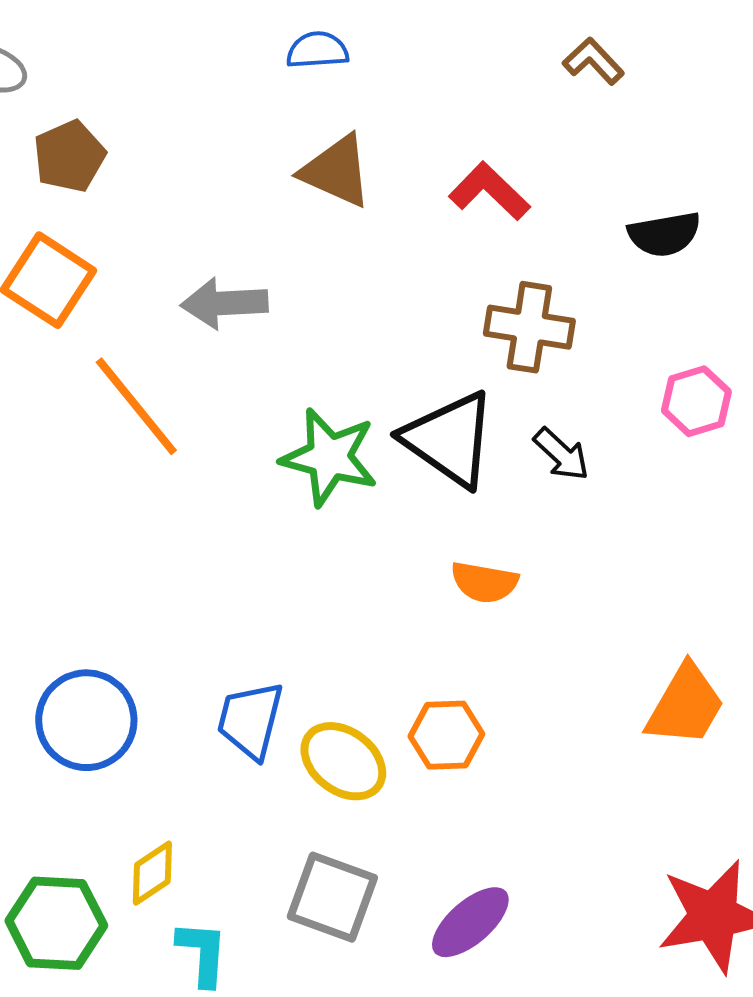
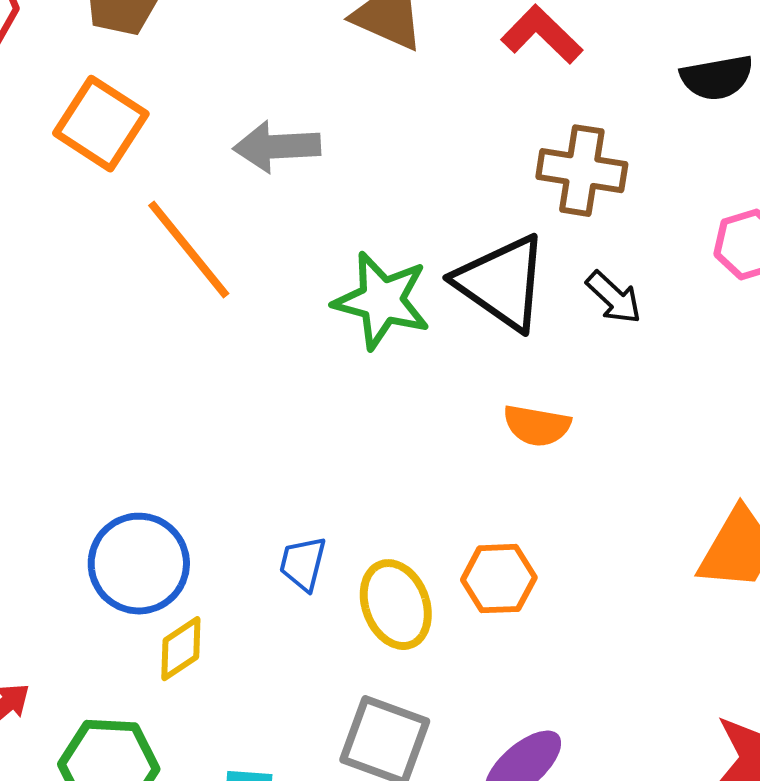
blue trapezoid: (250, 720) -> (303, 564), size x0.7
yellow ellipse: (343, 761) -> (396, 605), turned 32
yellow diamond: (152, 873) -> (181, 649), moved

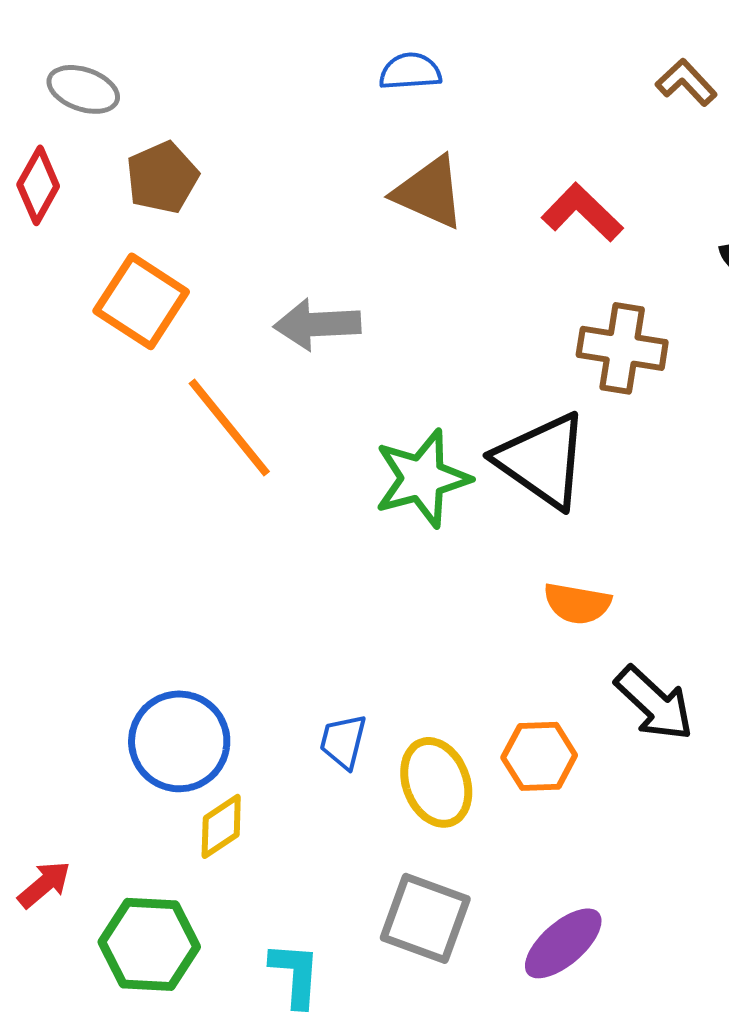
black arrow: (614, 298) -> (654, 703), moved, size x1.4
green star: (382, 301) -> (422, 478), turned -30

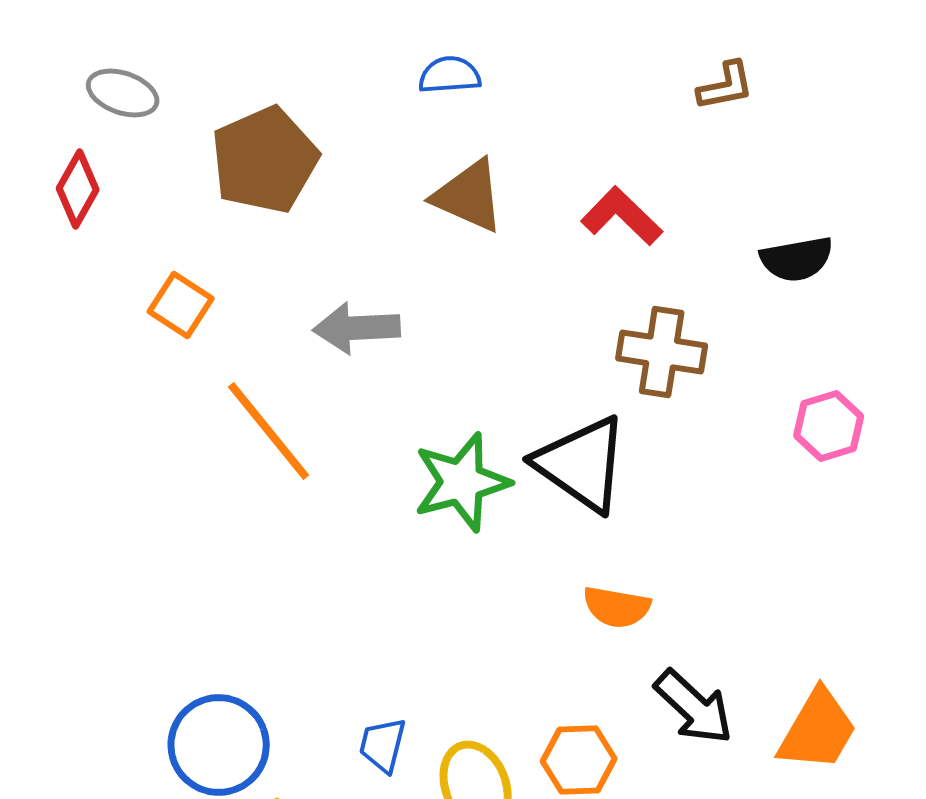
brown L-shape: (686, 82) -> (726, 86), turned 122
brown pentagon: (162, 177) -> (265, 160), moved, size x1.5
orange square: (141, 301) -> (181, 305), size x0.7

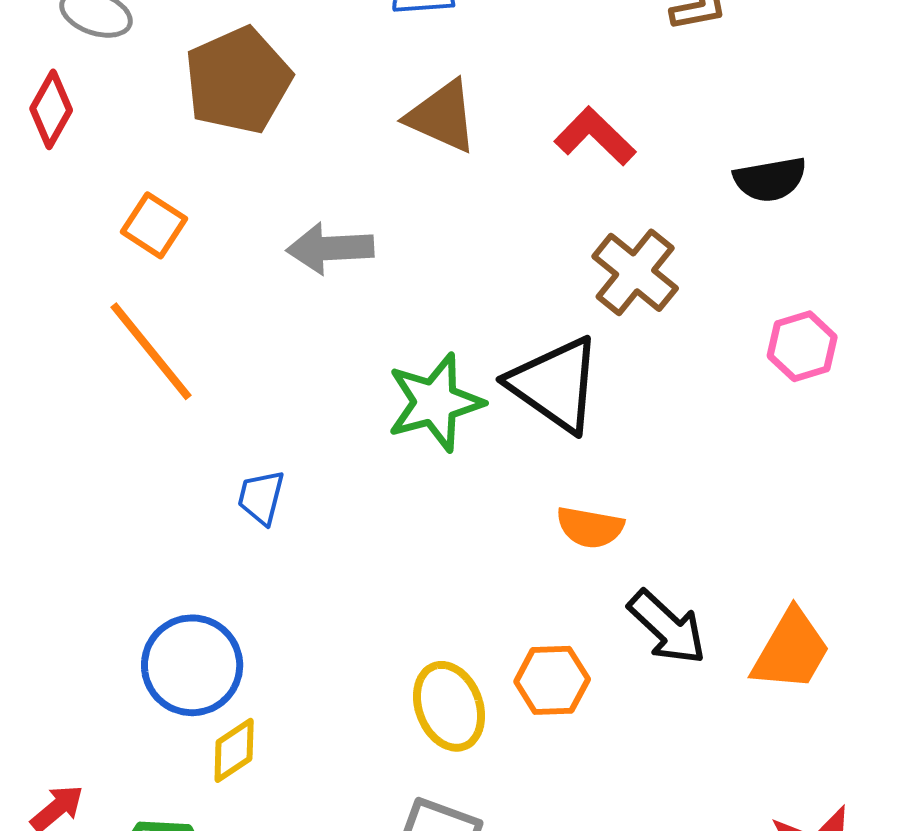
brown cross: (662, 352) -> (635, 272), turned 30
orange line: (269, 431) -> (151, 351), moved
blue trapezoid: (383, 745) -> (261, 497), moved

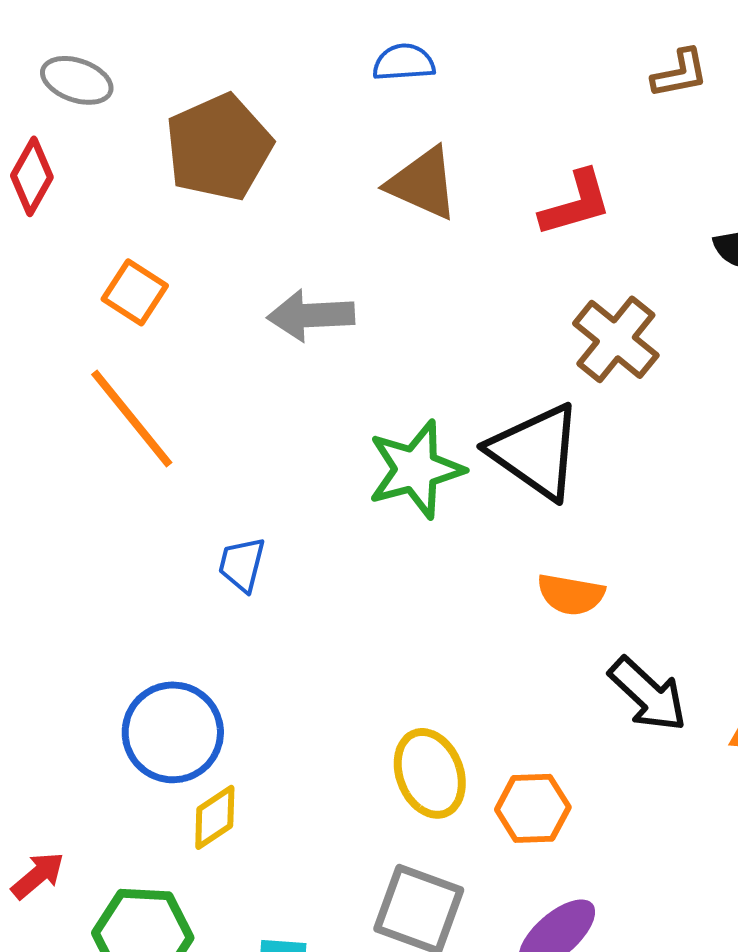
red L-shape: (595, 136) -> (576, 203), turned 120
orange hexagon: (552, 680) -> (533, 808), moved

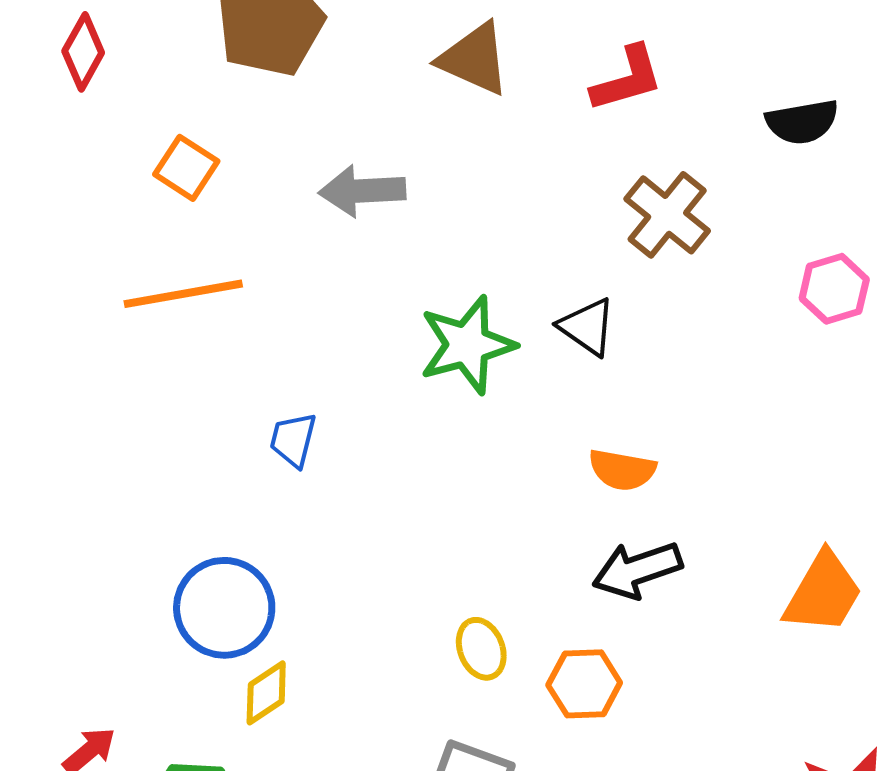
orange line: (132, 418) -> (183, 294), turned -61
black triangle: (536, 451) -> (587, 327), size x0.6
black arrow: (648, 694) -> (637, 570), moved, turned 118
yellow ellipse: (430, 773) -> (481, 649), size x0.7

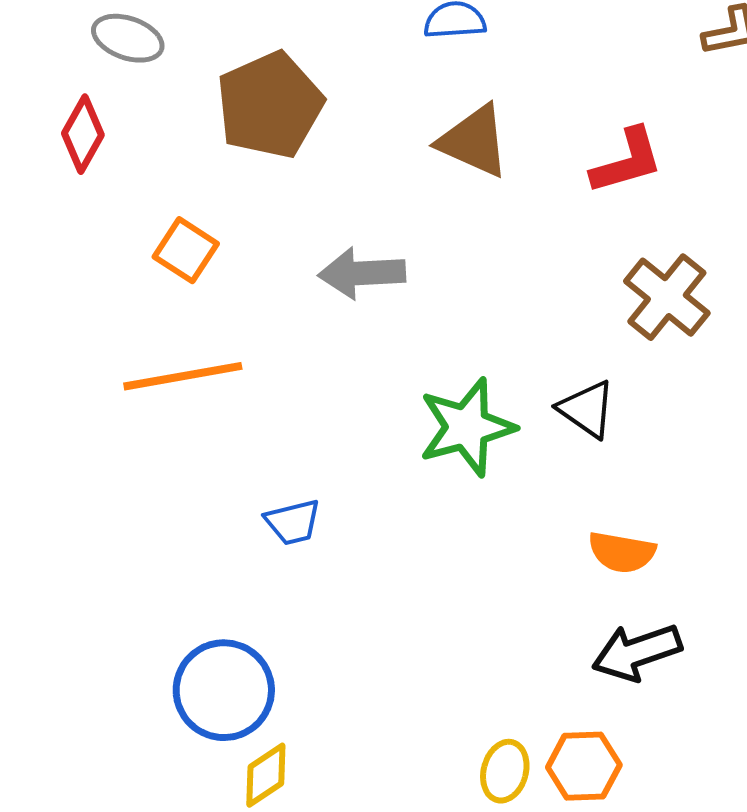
blue trapezoid: (293, 440) -> (293, 522), turned -118
yellow ellipse: (481, 649) -> (505, 771), moved, turned 36

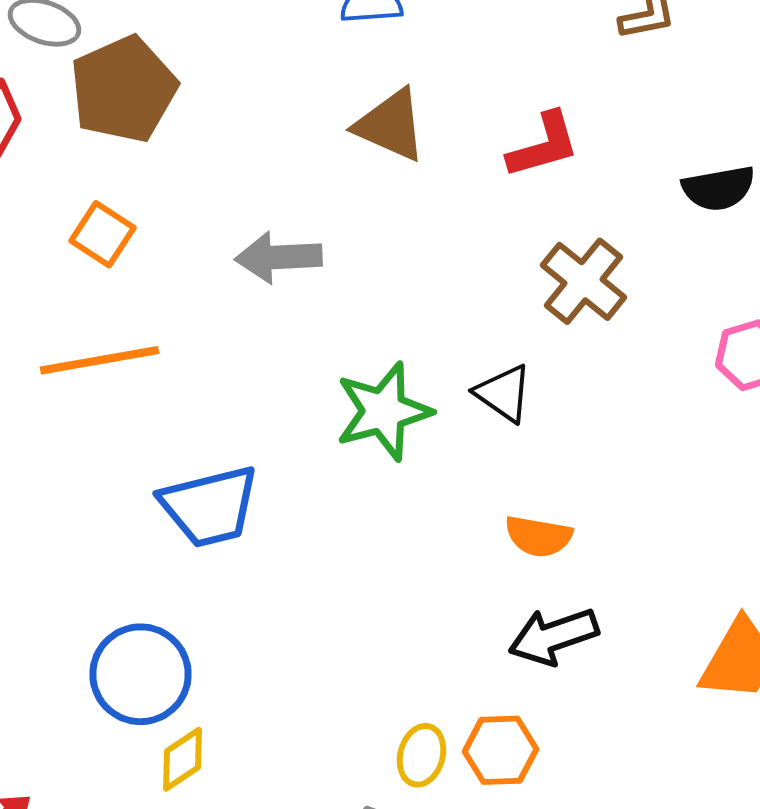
brown pentagon: (270, 105) -> (124, 89), moved
blue trapezoid: (293, 522) -> (210, 506), size x1.8

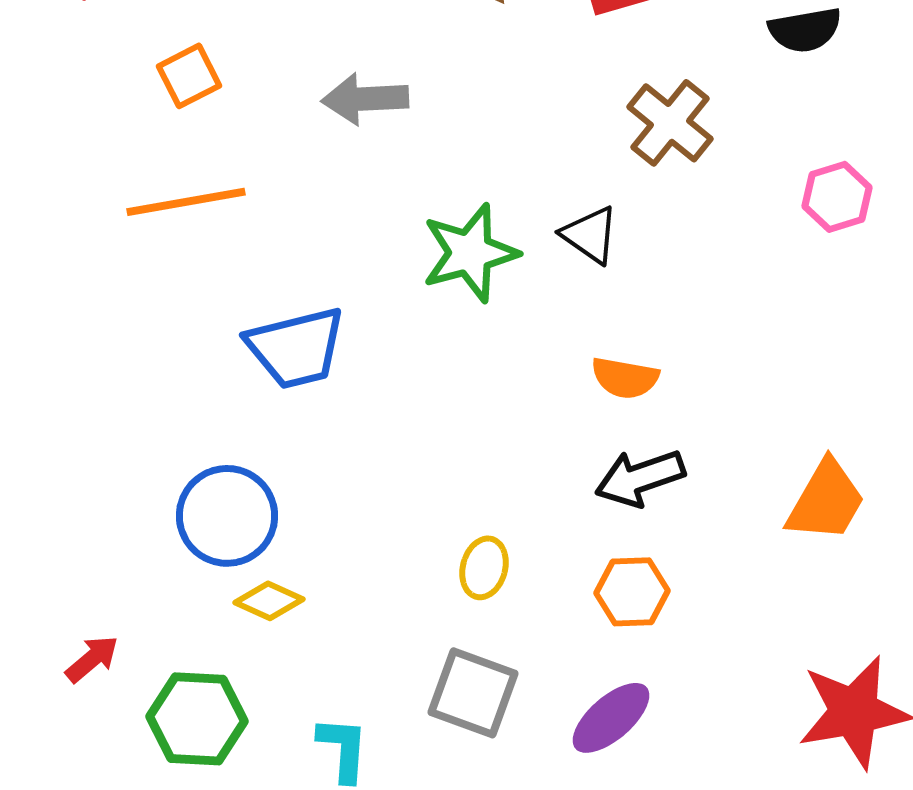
orange square: (102, 234) -> (189, 76), turned 30
orange hexagon: (500, 750) -> (632, 592), moved
yellow ellipse: (422, 755) -> (484, 568), moved
yellow diamond: (182, 759) -> (269, 601), turned 58

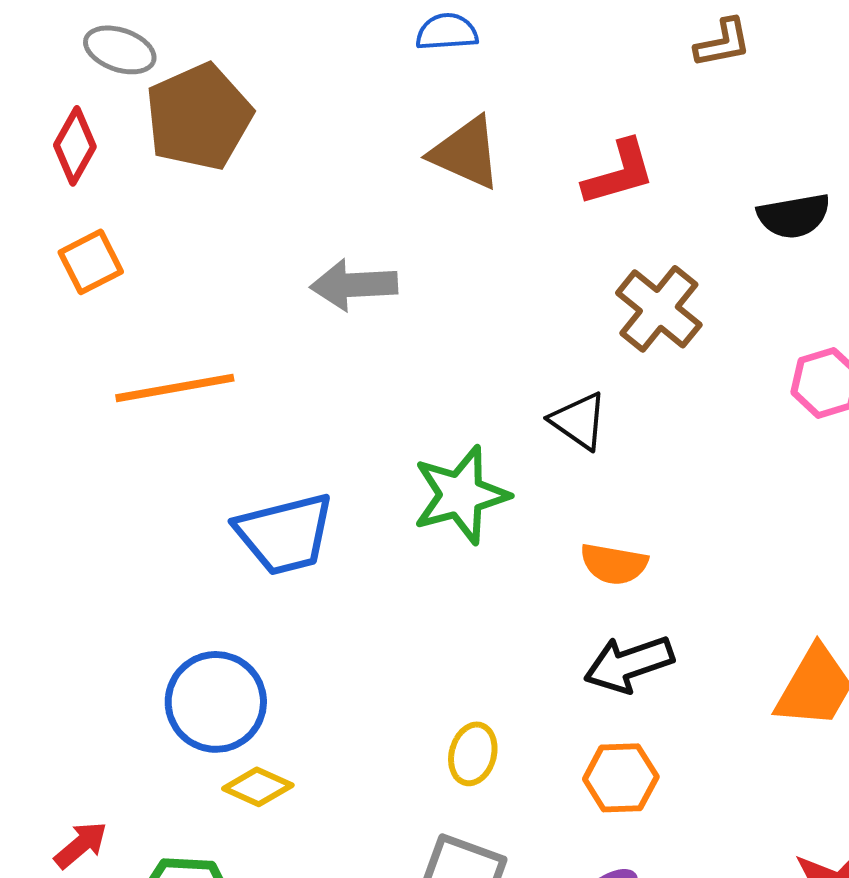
orange square: (189, 76) -> (91, 262), moved
green star: (470, 253) -> (461, 495), moved

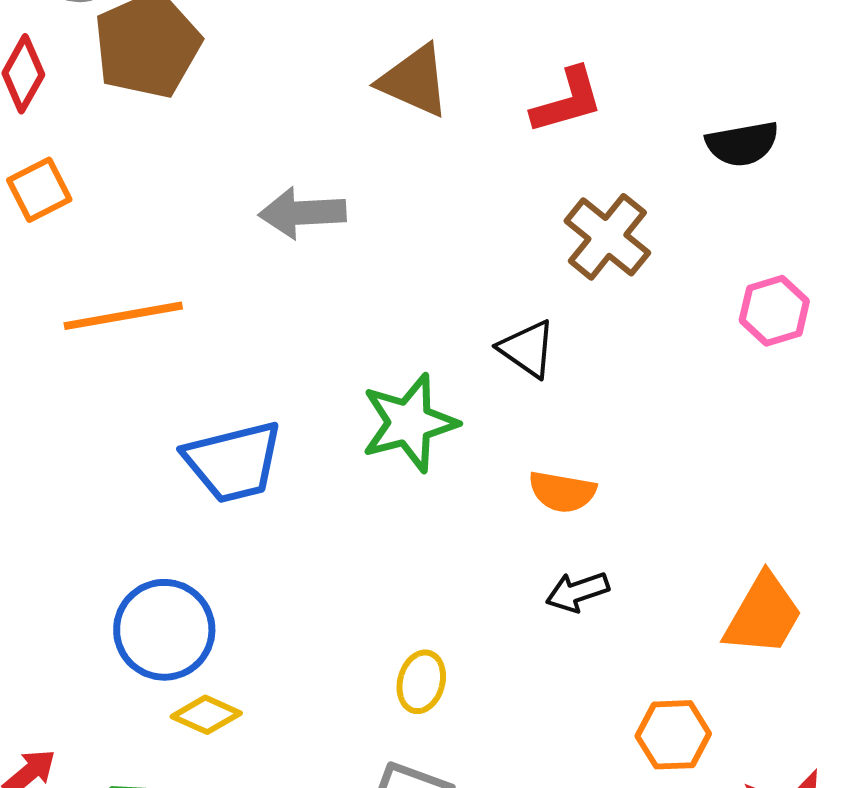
black arrow: (629, 664) -> (577, 592), size x0.7
orange hexagon: (621, 778) -> (673, 735), moved

